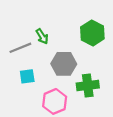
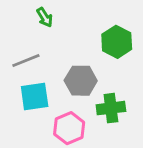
green arrow: (42, 36) -> (45, 17), moved
cyan square: (27, 76) -> (35, 97), size x1.5

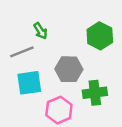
green arrow: (45, 17) -> (40, 31), moved

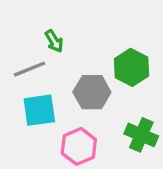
green hexagon: (100, 36) -> (131, 67), moved
green cross: (95, 93) -> (141, 135), moved, turned 30

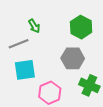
green hexagon: (131, 67) -> (81, 27), moved
gray hexagon: (92, 92) -> (73, 58), moved

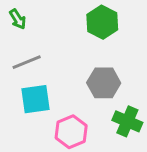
green arrow: (34, 26) -> (18, 19), moved
green hexagon: (81, 27) -> (102, 22), moved

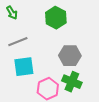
green hexagon: (102, 22) -> (56, 18), moved
green cross: (127, 121) -> (72, 82), moved

